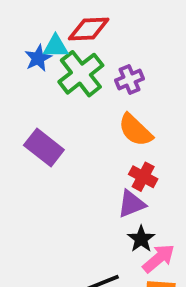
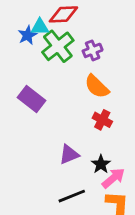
purple triangle: (131, 204) -> (69, 154), moved

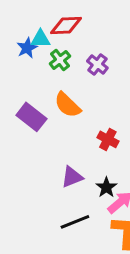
green cross: (58, 46) -> (60, 60), size x0.6
purple cross: (93, 50) -> (97, 64), turned -30
orange semicircle: (97, 87) -> (67, 105), moved

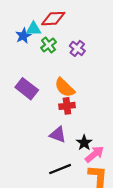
orange semicircle: (67, 105) -> (65, 88), moved
red cross: (108, 139) -> (67, 106), moved, turned -35
purple triangle: (72, 177) -> (58, 135), turned 42

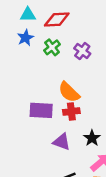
cyan triangle: (34, 29) -> (28, 15), moved
purple rectangle: (27, 89) -> (41, 110), moved, turned -35
black star: (84, 143) -> (92, 138), moved

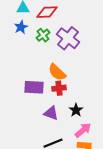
purple cross: (82, 51) -> (68, 38), size x1.6

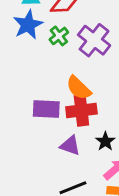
blue star: (21, 27) -> (28, 25), size x1.5
red cross: (59, 88) -> (81, 110), size x1.5

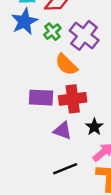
orange semicircle: (79, 88) -> (66, 65), moved

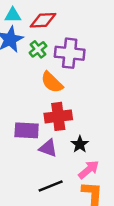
purple cross: (84, 35) -> (70, 53), turned -32
purple rectangle: (41, 98) -> (27, 130), moved

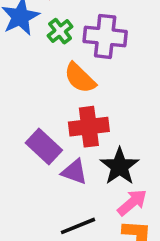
purple rectangle: (27, 130) -> (44, 147), turned 40
black star: (80, 144) -> (120, 166), size x1.5

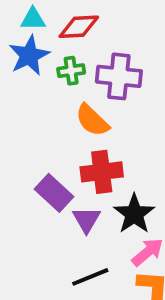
green cross: (60, 31) -> (71, 71), turned 30
purple triangle: (74, 172) -> (86, 220), turned 40

